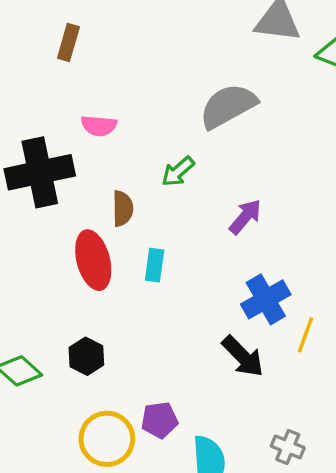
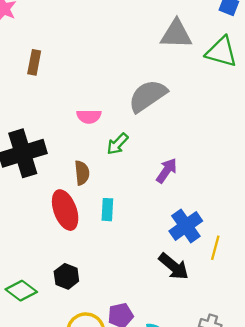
pink semicircle: (99, 126) -> (89, 116), moved

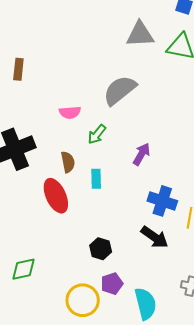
cyan rectangle: (107, 210) -> (96, 179), moved
blue cross: (186, 226) -> (162, 201), turned -32
black hexagon: (66, 276) -> (101, 249), moved
green diamond: (21, 291) -> (23, 269), turned -44

